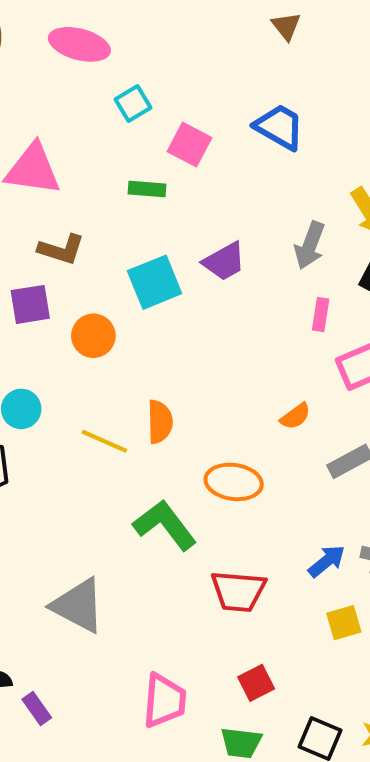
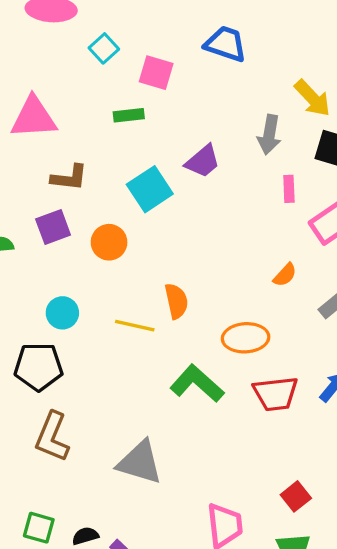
red trapezoid: (238, 591) -> (276, 394), moved

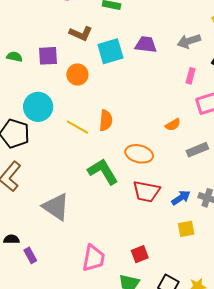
gray arrow: (269, 135) -> (189, 41), turned 45
purple trapezoid: (203, 161) -> (146, 45), turned -150
brown L-shape: (69, 178) -> (81, 34), moved
cyan circle: (62, 313) -> (38, 107), size x1.5

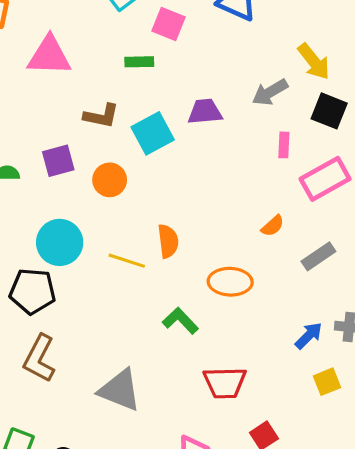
green L-shape: (103, 172) -> (180, 321), size x0.7
red trapezoid: (146, 191) -> (225, 383), moved

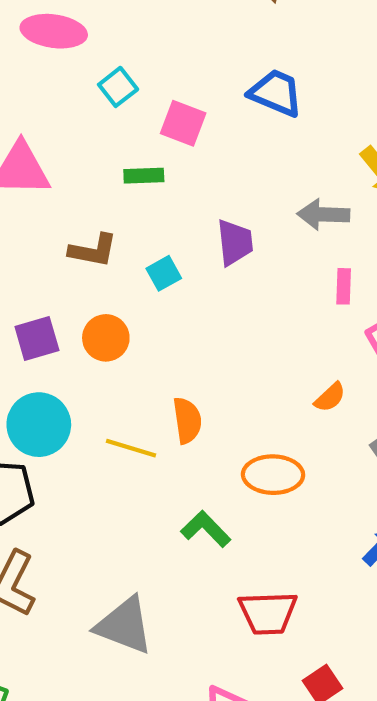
gray arrow: (270, 92) -> (323, 214), turned 33
purple trapezoid: (205, 112) -> (235, 242), turned 90
cyan square: (153, 133) -> (164, 273), size x0.6
purple square: (58, 161) -> (37, 338), moved

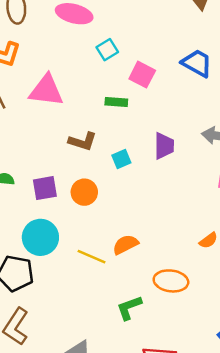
orange semicircle: (187, 420) -> (125, 244), turned -115
green L-shape: (206, 529) -> (129, 308), turned -72

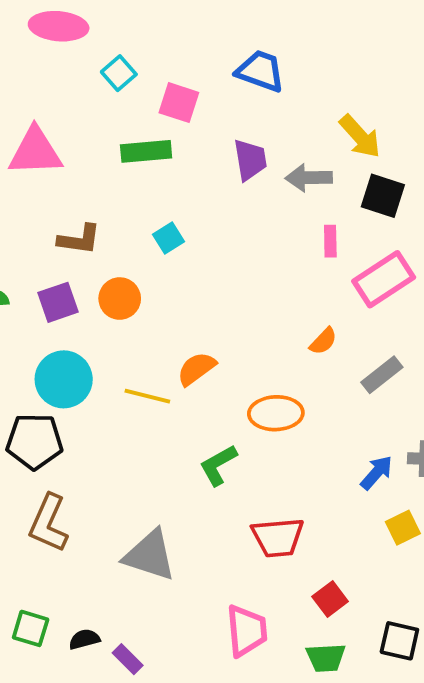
green rectangle: (116, 102) -> (146, 151), size x1.4
brown L-shape: (83, 141) -> (79, 239), moved
purple trapezoid: (164, 146) -> (250, 160), moved

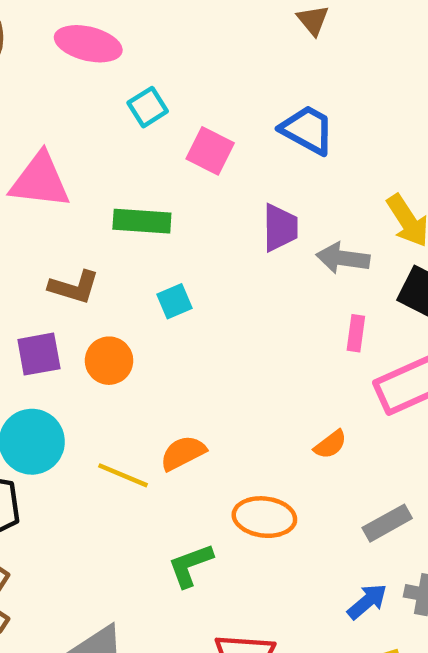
green rectangle: (146, 151) -> (142, 221), moved
gray rectangle: (382, 375) -> (387, 523), moved

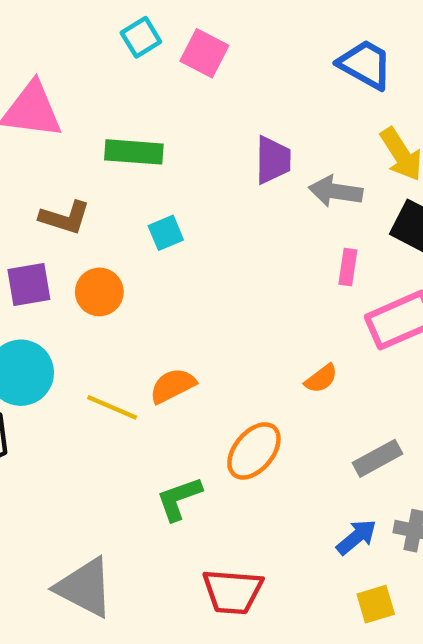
blue trapezoid: (307, 130) -> (365, 64), moved
pink square: (210, 151) -> (204, 53), moved
orange ellipse: (264, 517) -> (254, 451), turned -58

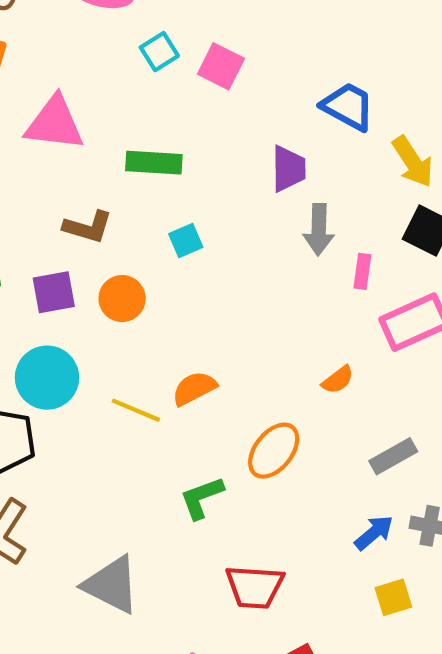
blue trapezoid: (365, 64) -> (348, 106), moved
gray arrow: (336, 191) -> (319, 230), moved, turned -96

